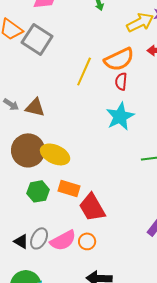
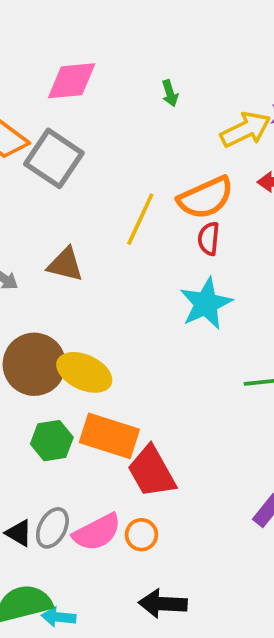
brown triangle: (35, 107) -> (65, 264), moved
orange rectangle: (69, 188) -> (109, 436), size x1.4

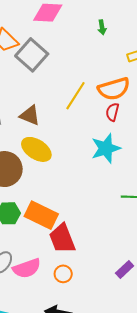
yellow ellipse: (84, 372) -> (36, 149), moved
orange circle: (141, 535) -> (63, 274), moved

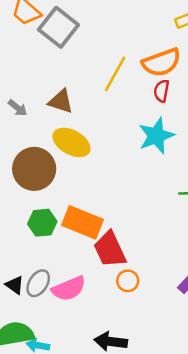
orange circle: (63, 274) -> (128, 281), moved

